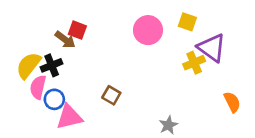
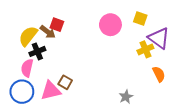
yellow semicircle: (29, 65) -> (28, 36), moved
brown square: (111, 95) -> (65, 82), moved
blue circle: (54, 99) -> (22, 92), moved, size x1.5
orange semicircle: (232, 102) -> (159, 74), moved

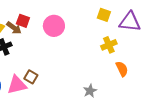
pink circle: (110, 25) -> (54, 26), moved
purple triangle: (159, 38) -> (130, 22), moved, turned -30

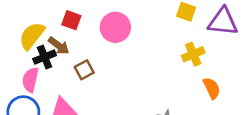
brown arrow: (14, 28) -> (59, 46), moved
brown square: (31, 77) -> (84, 70), moved, turned 32

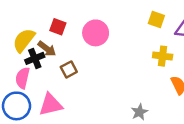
yellow cross: (193, 54) -> (163, 56), turned 30

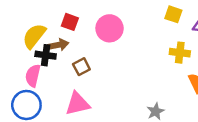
brown arrow: (47, 49) -> (58, 45), turned -48
black cross: (35, 58) -> (46, 55), turned 30
pink triangle: (51, 105) -> (78, 104), moved

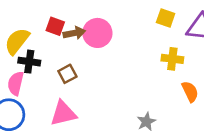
brown arrow: (58, 45) -> (74, 33), moved

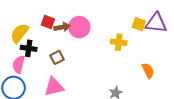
yellow square: (166, 18) -> (139, 24), moved
yellow cross: (172, 59) -> (119, 42), moved

